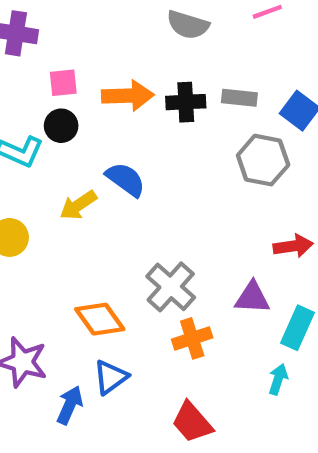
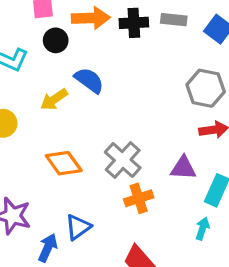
black circle: (61, 126) -> (56, 40), moved
gray hexagon: (263, 160) -> (206, 88), moved
orange diamond: (100, 319) -> (64, 163), moved

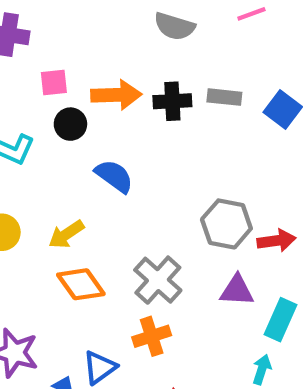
gray hexagon: (206, 88) -> (226, 224), moved
yellow arrow: (54, 99) -> (66, 234), moved
orange cross: (139, 198) -> (152, 336), moved

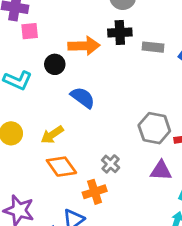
pink square: (54, 82) -> (30, 31), moved
black cross: (172, 101) -> (120, 32), moved
gray cross: (158, 280) -> (111, 164), size x0.6
orange cross: (152, 336) -> (95, 192), moved

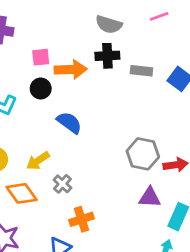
pink square: (30, 31) -> (41, 57), moved
gray cross: (111, 164) -> (62, 184), moved
orange diamond: (61, 167) -> (22, 193), moved

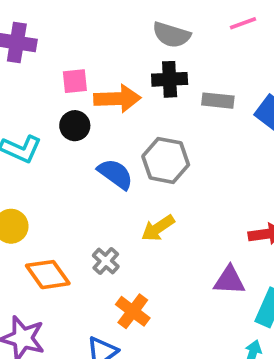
gray hexagon: (143, 154) -> (166, 160), moved
yellow arrow: (38, 161) -> (158, 228), moved
orange cross: (82, 219) -> (133, 311), turned -35

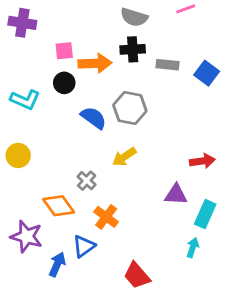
orange diamond: (48, 275) -> (59, 206), moved

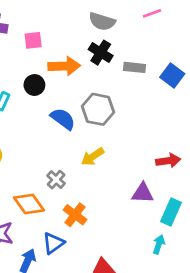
black cross: (133, 49) -> (101, 53), turned 35
pink square: (64, 51) -> (33, 40), moved

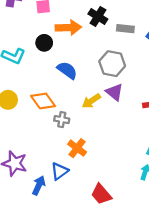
gray hexagon: (98, 109) -> (112, 64), moved
gray cross: (56, 180) -> (62, 120), turned -32
purple triangle: (143, 193) -> (114, 92), moved, turned 36
orange diamond: (29, 204) -> (43, 101), moved

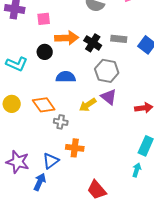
black cross: (98, 17) -> (93, 43), moved
blue semicircle: (67, 70) -> (66, 77), turned -36
orange cross: (77, 148) -> (75, 148), turned -30
blue triangle: (60, 171) -> (51, 161), moved

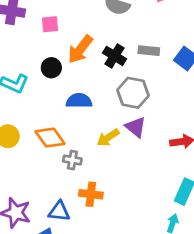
orange arrow: (67, 38) -> (80, 49), turned 130
blue triangle: (51, 161) -> (59, 211), turned 42

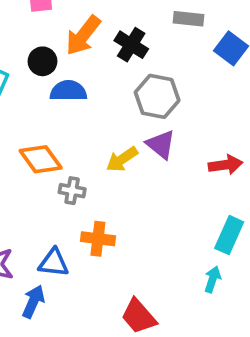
gray rectangle: (149, 51) -> (189, 19), moved
blue semicircle: (79, 101) -> (68, 91), moved

